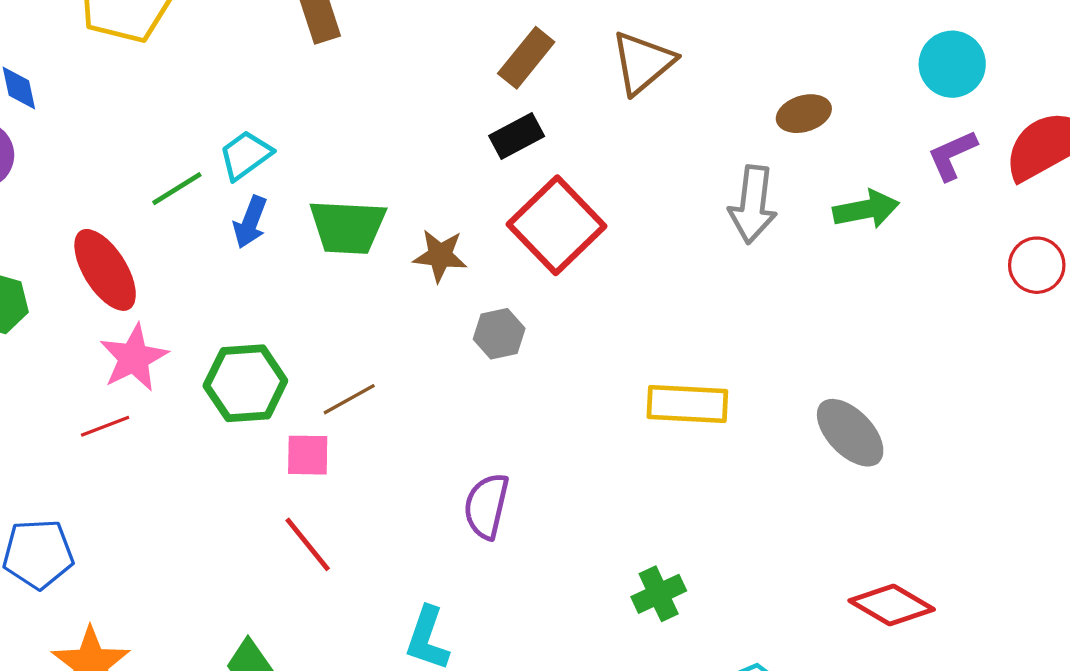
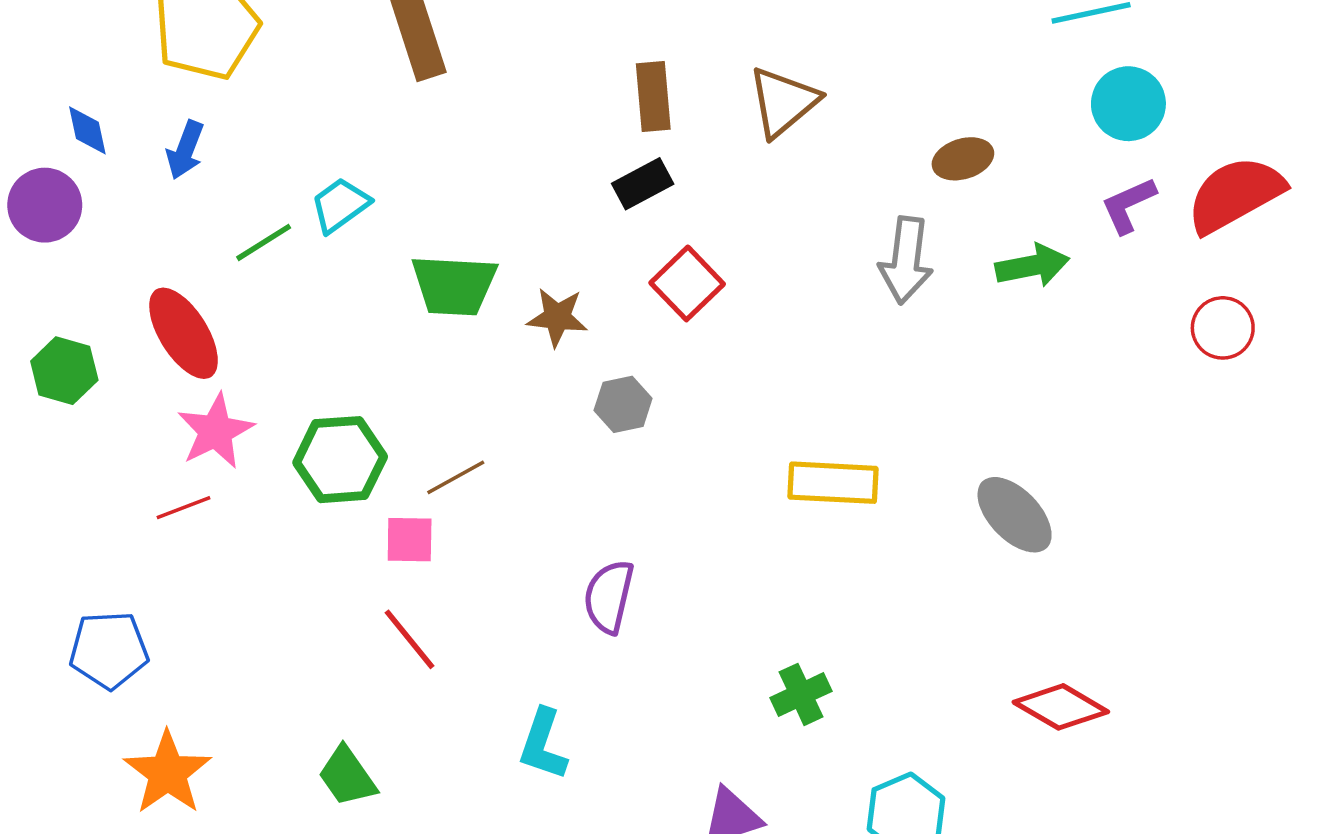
brown rectangle: (526, 58) -> (653, 97), turned -44
blue arrow: (250, 222) -> (185, 150), moved
red square: (557, 225) -> (687, 283), size x0.7

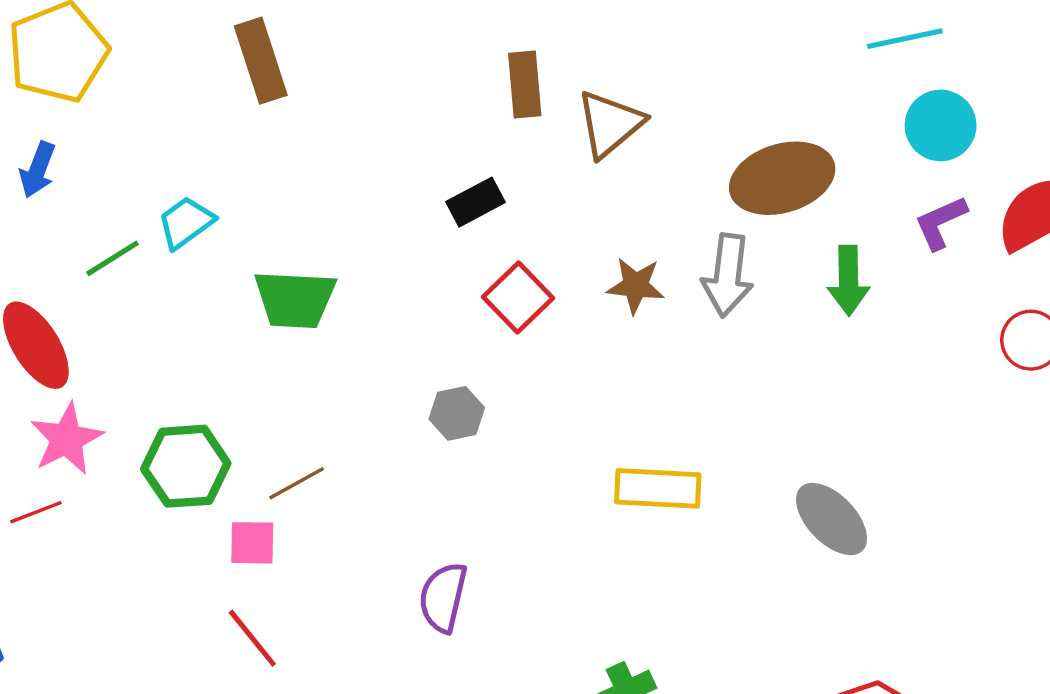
brown rectangle: (653, 97) -> (525, 85), moved
brown ellipse: (963, 159) -> (782, 178), size x1.8
green arrow: (1032, 266) -> (849, 280), turned 100
brown star: (557, 317) -> (636, 286), moved

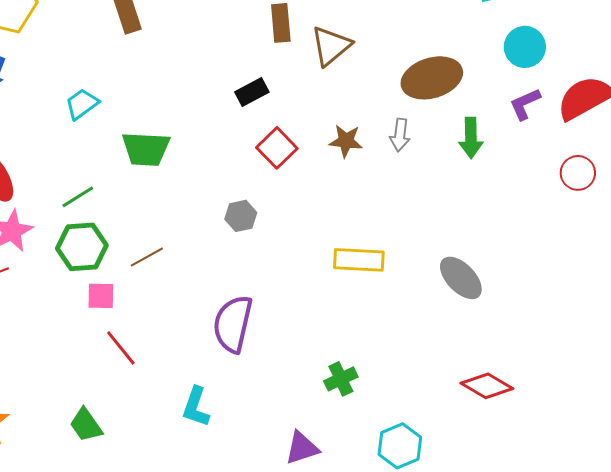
green line: (113, 258) -> (78, 197), moved
gray arrow: (728, 275) -> (400, 135), size x0.7
pink square: (252, 543) -> (101, 296), moved
purple semicircle: (443, 597) -> (233, 324), size x1.4

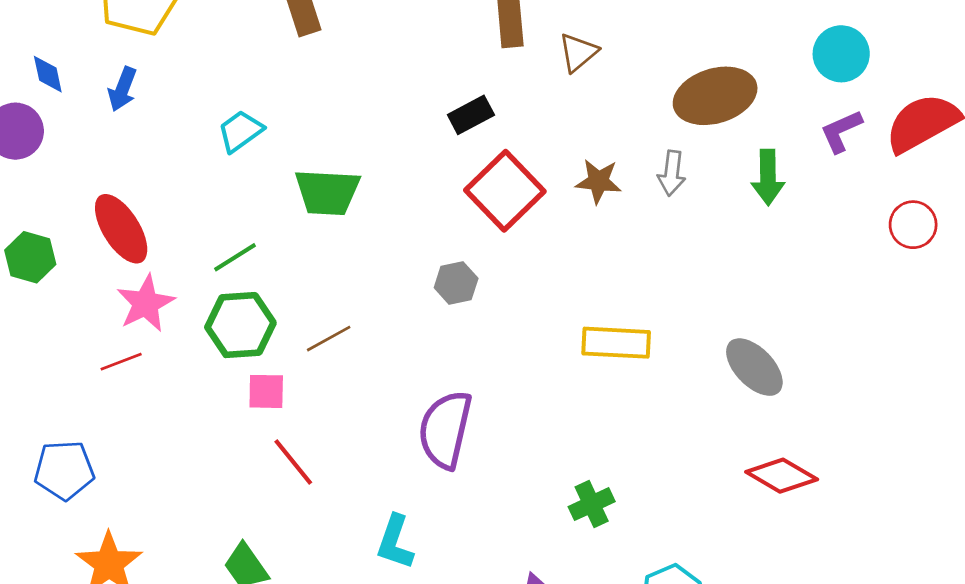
brown triangle: (331, 46) -> (578, 52), size x0.7
red square: (277, 148) -> (505, 191), size x1.4
red diamond: (487, 386) -> (782, 476), moved

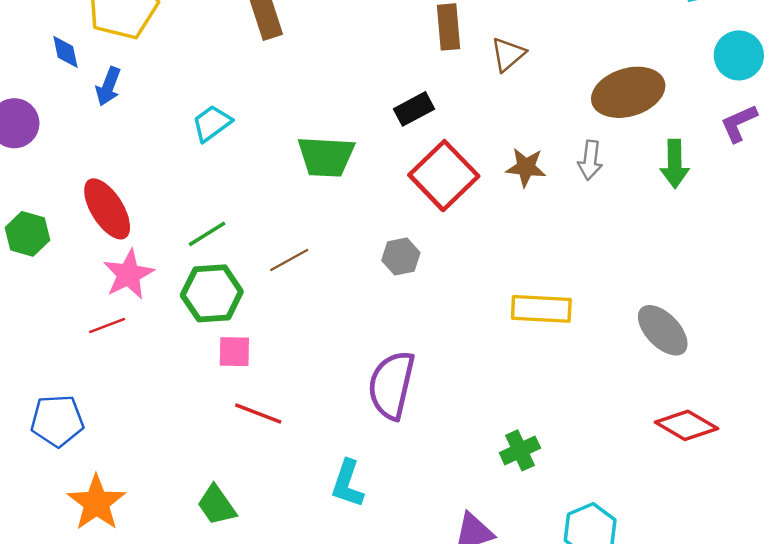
blue diamond: (48, 74) -> (65, 52), moved
green trapezoid: (327, 192) -> (326, 157), moved
brown line: (329, 339) -> (289, 260), moved
red line: (293, 462) -> (258, 414), turned -30

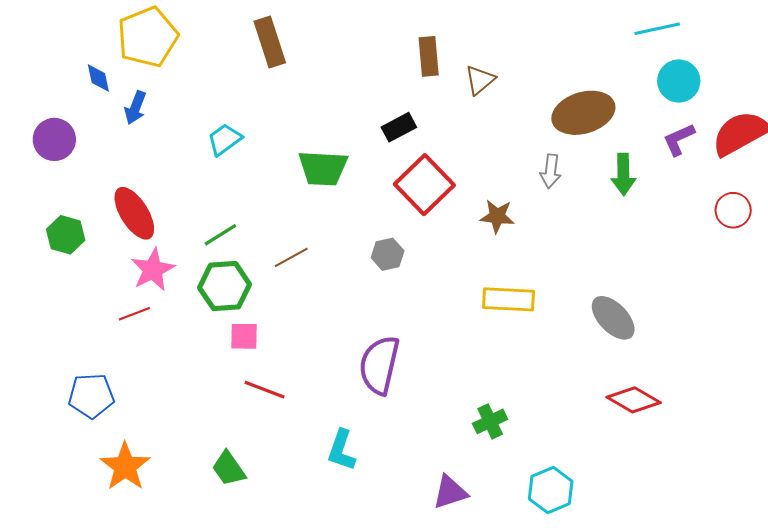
brown star: (526, 167) -> (497, 216), moved

